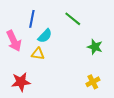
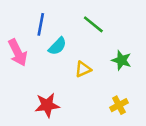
yellow triangle: (38, 54) -> (83, 69), moved, turned -32
red star: (21, 82) -> (47, 105), moved

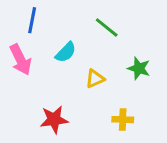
blue line: (41, 24) -> (32, 20), moved
yellow cross: (119, 105) -> (123, 120), moved, turned 30

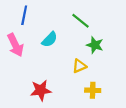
green star: (139, 68) -> (95, 45), moved
yellow triangle: (95, 79) -> (79, 66), moved

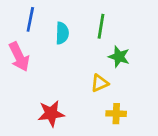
green line: (80, 21) -> (101, 26), turned 60
cyan semicircle: (50, 39) -> (62, 33), moved, turned -42

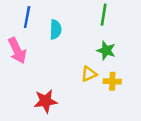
green line: (101, 26) -> (104, 15), moved
yellow cross: (116, 114) -> (112, 81), moved

